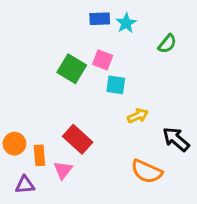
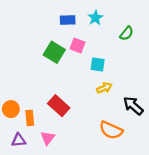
blue rectangle: (100, 19) -> (68, 20), moved
cyan square: (116, 85) -> (98, 65), moved
pink triangle: (63, 170) -> (48, 138), moved

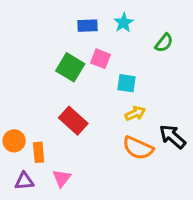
red rectangle: (59, 106) -> (73, 121), moved
orange semicircle: (111, 130) -> (138, 148), moved

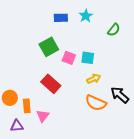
pink square: (101, 59) -> (69, 58), moved
green square: (70, 67) -> (49, 47), turned 30
pink triangle: (62, 178) -> (43, 116), moved

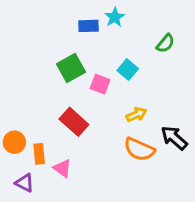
cyan star: (86, 16) -> (115, 17), moved
cyan square: (88, 58) -> (128, 70), moved, turned 32
pink triangle: (43, 116) -> (62, 168), turned -32
purple triangle: (17, 126) -> (25, 183), turned 32

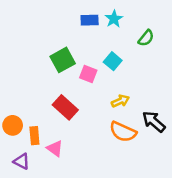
cyan star: (115, 17) -> (114, 19), moved
blue rectangle: (88, 26) -> (90, 20), moved

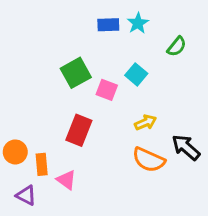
red rectangle: (65, 107) -> (79, 130), turned 70

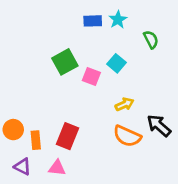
green semicircle: (177, 46) -> (151, 39), turned -66
red rectangle: (79, 130) -> (68, 136), moved
pink triangle: (66, 180) -> (57, 168), moved, turned -30

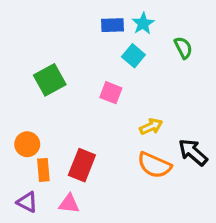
green square: (65, 62) -> (50, 80), moved
cyan square: (117, 63) -> (133, 56), moved
orange circle: (13, 130) -> (27, 144), moved

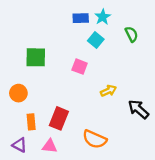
green square: (50, 80) -> (36, 57), turned 30
orange circle: (27, 144) -> (18, 93), moved
orange semicircle: (154, 165) -> (95, 139), moved

